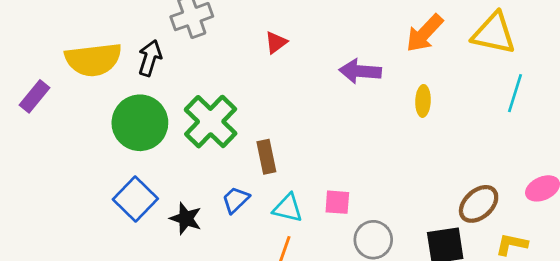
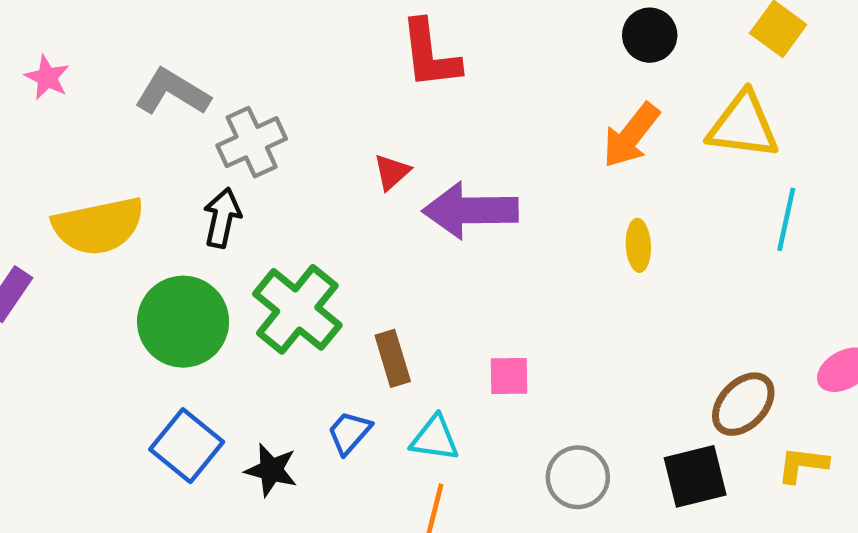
black arrow: (150, 58) -> (222, 218), moved
purple arrow: (360, 71) -> (470, 210), moved, size x1.4
pink square: (337, 202) -> (509, 376), moved

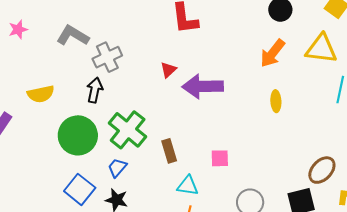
pink star: (47, 77) -> (18, 29), turned 30
yellow semicircle: (98, 226) -> (41, 94), size x0.7
blue trapezoid: (349, 433) -> (117, 168), moved

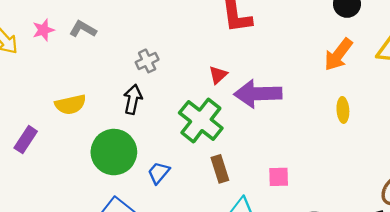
gray L-shape: (73, 36) -> (83, 29), moved, size x0.7
gray cross: (107, 57) -> (147, 61), size x0.7
green cross: (128, 130) -> (201, 120), moved
blue trapezoid: (117, 168) -> (159, 173), moved

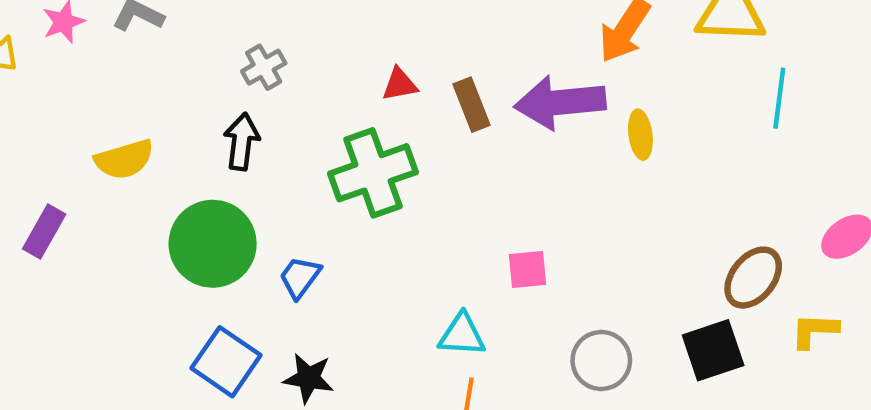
red triangle: (218, 75) -> (400, 84), turned 36
purple arrow: (258, 94) -> (560, 102), moved
green cross: (201, 120) -> (373, 173), turned 36
brown rectangle: (220, 169) -> (471, 105), moved

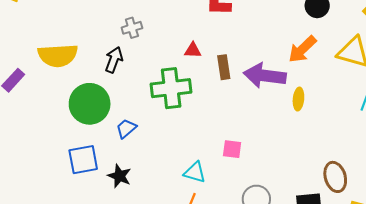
yellow semicircle: (124, 159) -> (58, 55), size x1.4
brown ellipse: (753, 278) -> (335, 177), turned -68
blue square: (226, 362) -> (83, 160), turned 32

